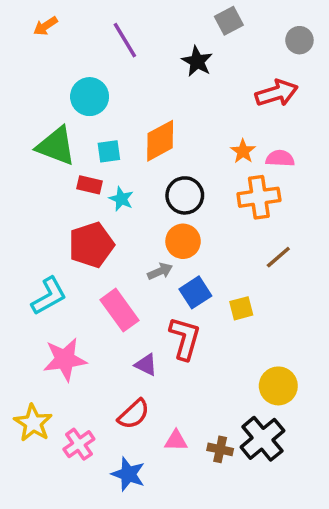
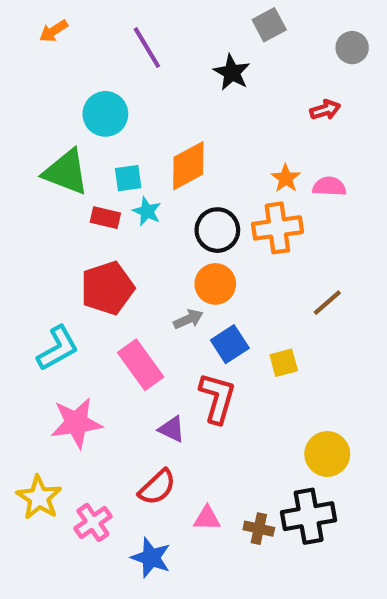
red arrow: (277, 93) -> (325, 110), size x0.6
orange cross: (259, 197) -> (277, 228), moved
cyan star: (121, 199) -> (147, 211), moved
black cross: (262, 439) -> (309, 516), turned 30

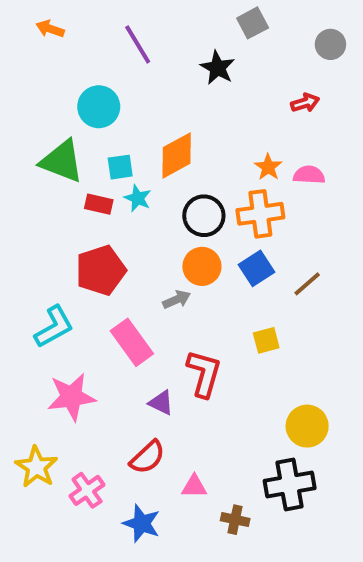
orange arrow: (54, 31) -> (50, 29), turned 52
blue square: (230, 344) -> (256, 268), moved
brown cross: (259, 529) -> (235, 520), moved

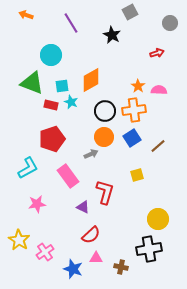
pink star: (71, 397) -> (37, 204), size x0.7
red semicircle: (147, 457) -> (91, 235), moved
pink triangle: (194, 486) -> (96, 258), moved

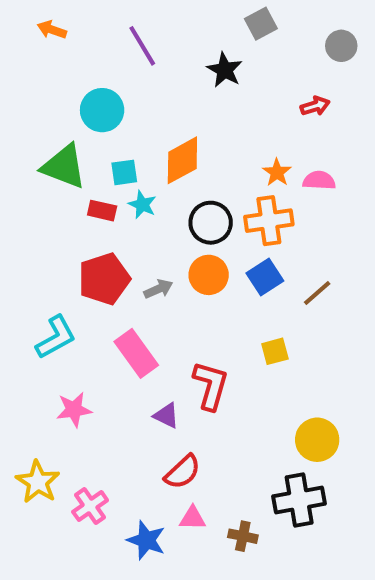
gray arrow: (91, 154) -> (158, 289), moved

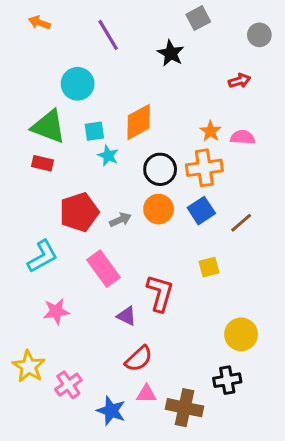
red rectangle: (102, 211) -> (42, 163), moved
black cross: (299, 500) -> (227, 380), size x0.7
brown cross: (243, 536) -> (185, 408), size x1.6

